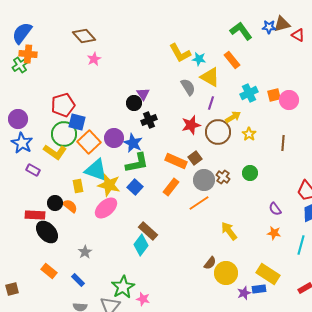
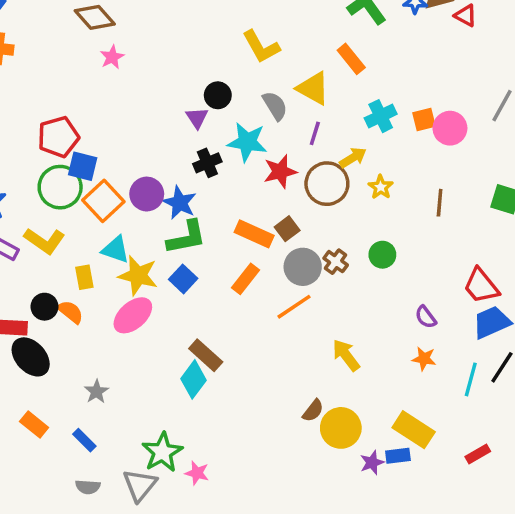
cyan star: (199, 59) -> (247, 142), moved, size x1.6
black circle: (134, 103) -> (218, 95), moved
yellow L-shape: (55, 152) -> (44, 241), moved
cyan triangle: (96, 170) -> (116, 249), size x0.7

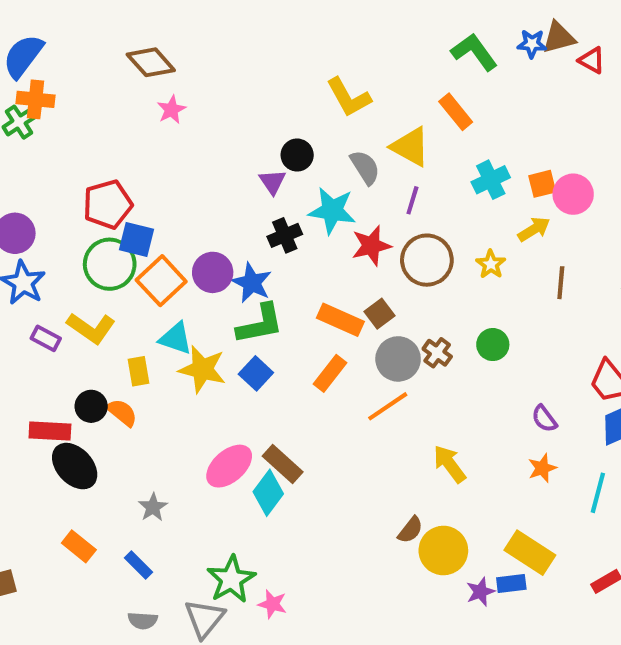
yellow arrow: (353, 158) -> (534, 229), moved
pink ellipse: (133, 315) -> (229, 466), moved
orange star: (424, 359) -> (542, 468), turned -30

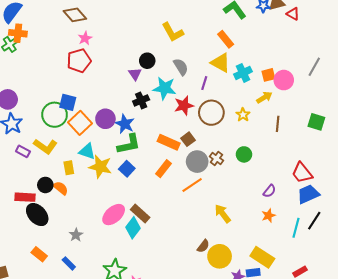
yellow triangle: (410, 147) -> (221, 63), moved
red pentagon: (108, 204) -> (79, 61), moved
purple semicircle: (544, 419) -> (269, 191), turned -104

